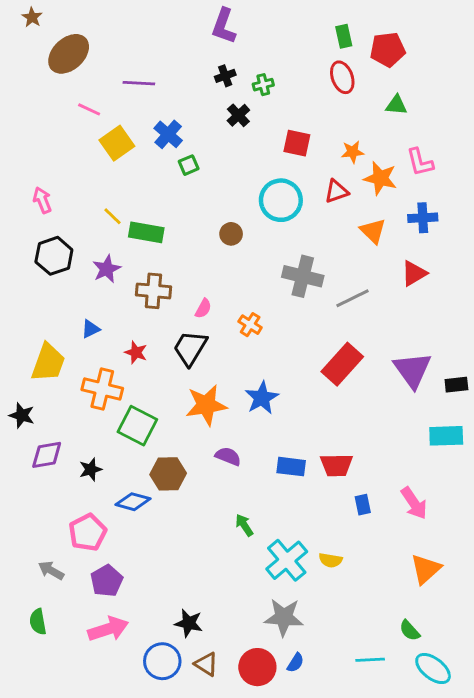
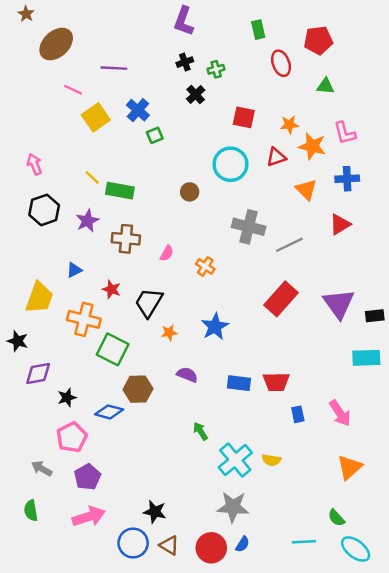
green rectangle: (344, 36) -> (258, 30), moved
black trapezoid: (190, 348) -> (149, 303), moved
orange star: (206, 405) -> (169, 333), size x0.5
black star: (91, 469) -> (67, 398), moved

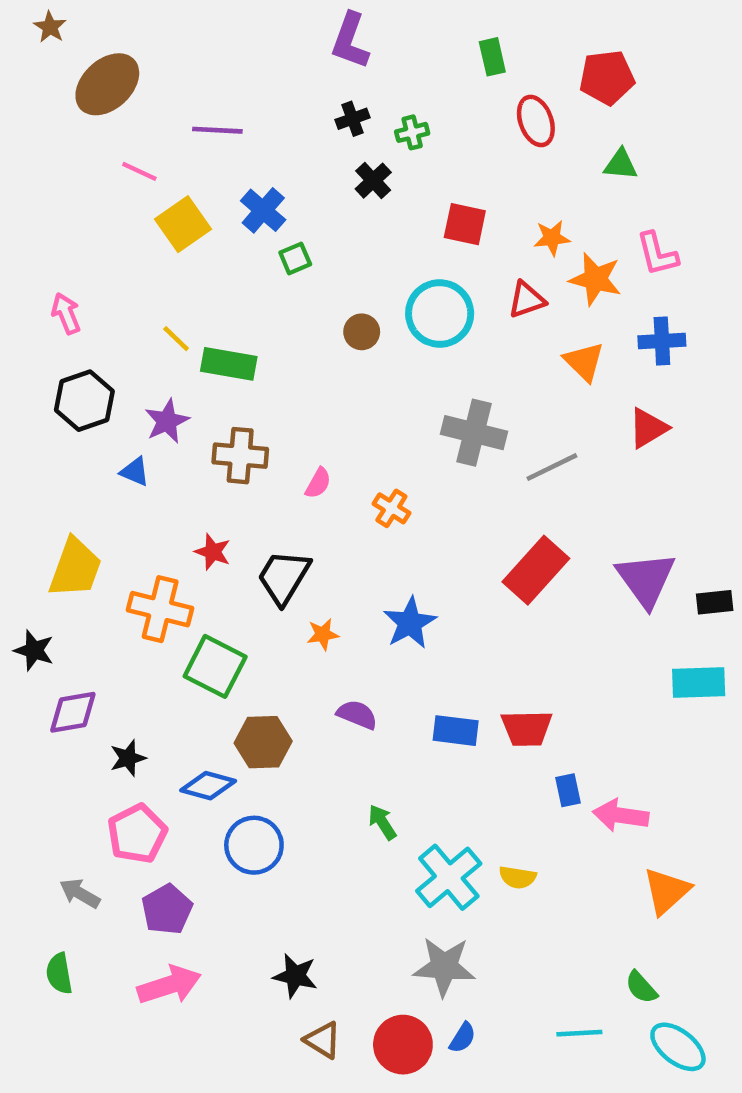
brown circle: (190, 192) -> (362, 332), moved
blue triangle: (74, 270) -> (135, 472), moved, turned 49
pink arrow: (340, 413) -> (621, 815), moved, turned 132
blue circle: (133, 543) -> (254, 845), moved

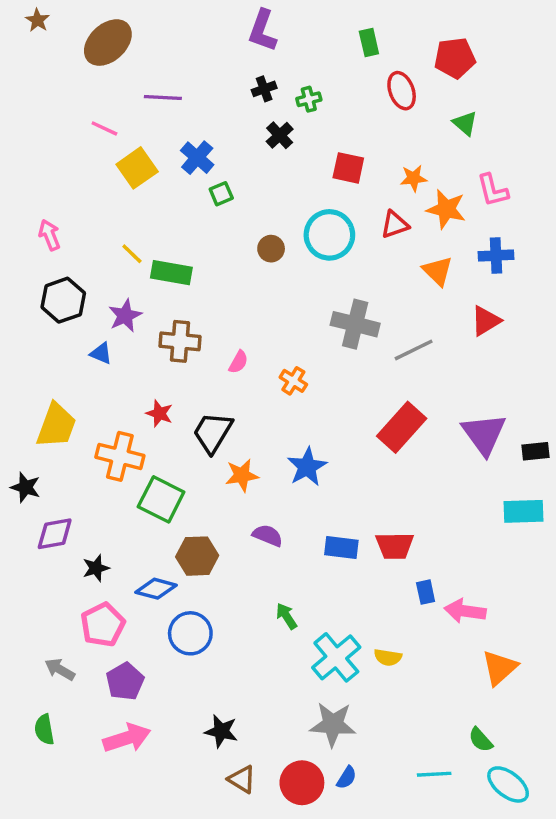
brown ellipse: (107, 84) -> (108, 43), moved
green triangle: (621, 165) -> (465, 123), turned 36
orange star: (323, 634) -> (242, 475), size x1.4

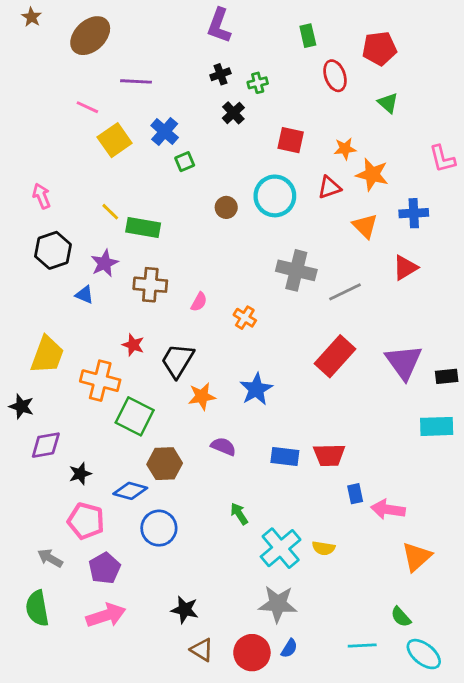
pink L-shape: (493, 190) -> (442, 159), moved
pink pentagon: (103, 625) -> (86, 521), turned -30
green semicircle: (44, 730) -> (37, 608), size x1.4

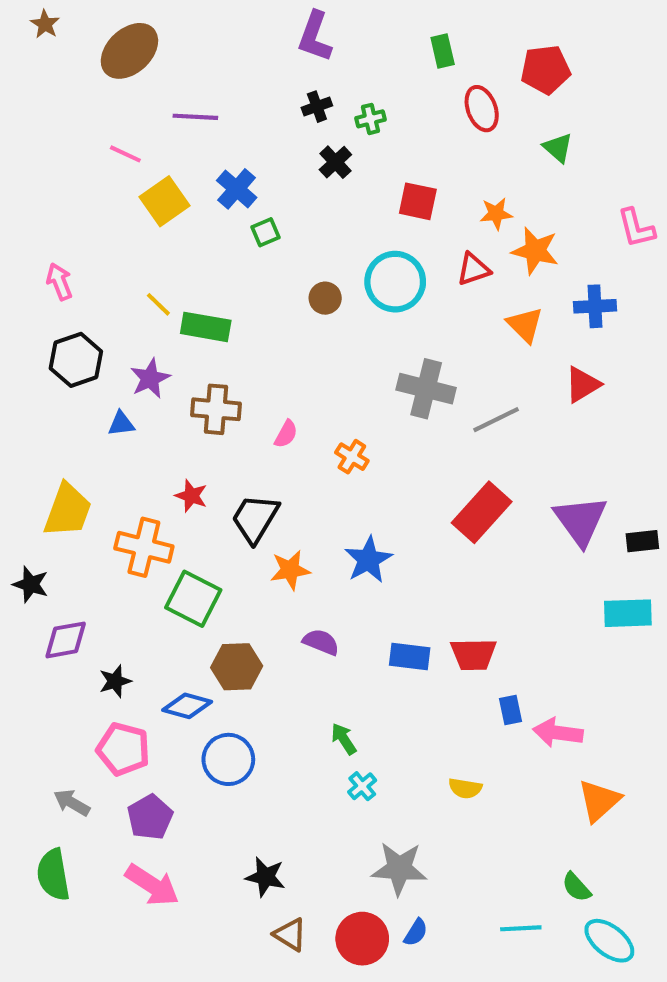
blue triangle: (84, 295) -> (121, 424), turned -30
cyan cross: (281, 548) -> (362, 786), moved, size x0.5
pink arrow: (106, 615) -> (152, 885), turned 51

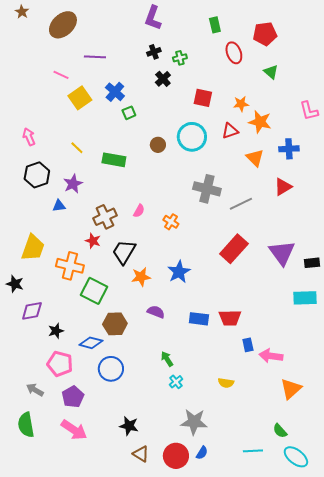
green rectangle: (206, 327) -> (114, 160), moved
brown cross: (216, 409) -> (105, 217), moved, turned -30

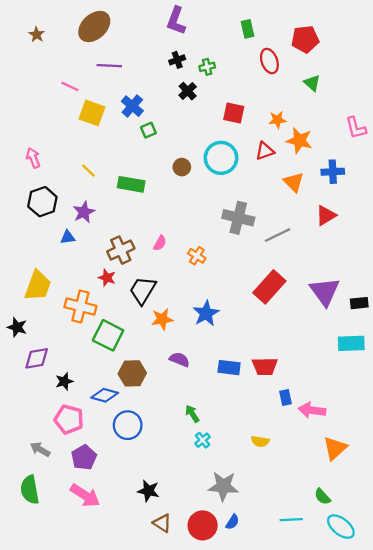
brown star: (22, 12) -> (37, 35), moved
brown ellipse: (63, 25) -> (94, 27), moved
yellow square: (80, 98) -> (92, 113), turned -35

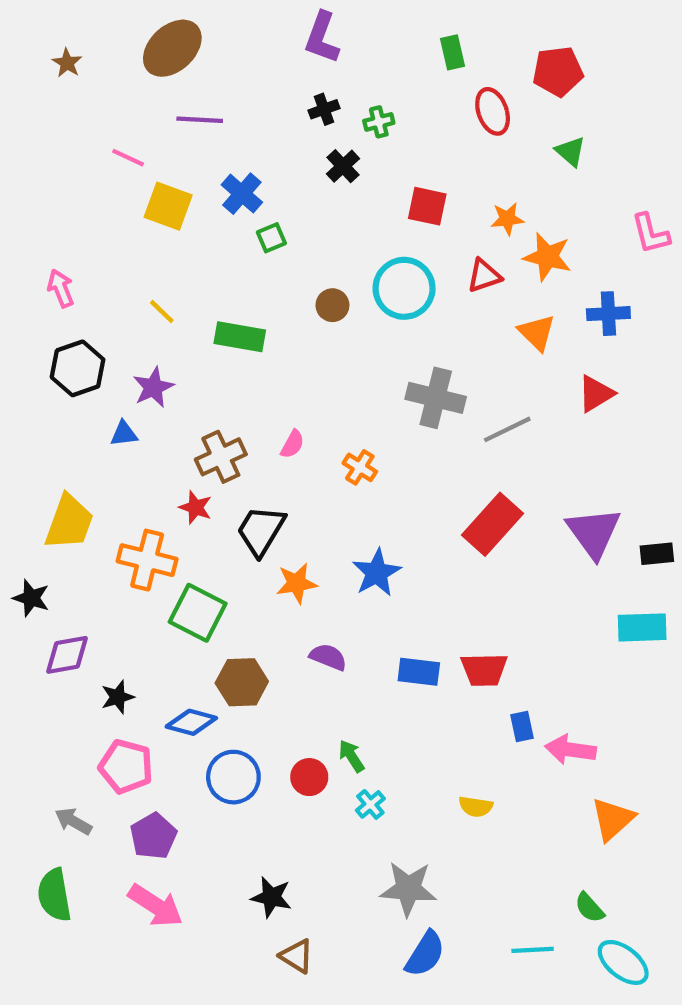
blue semicircle: (233, 522) -> (425, 954), size x1.6
red circle: (203, 525) -> (309, 777), moved, size x0.7

